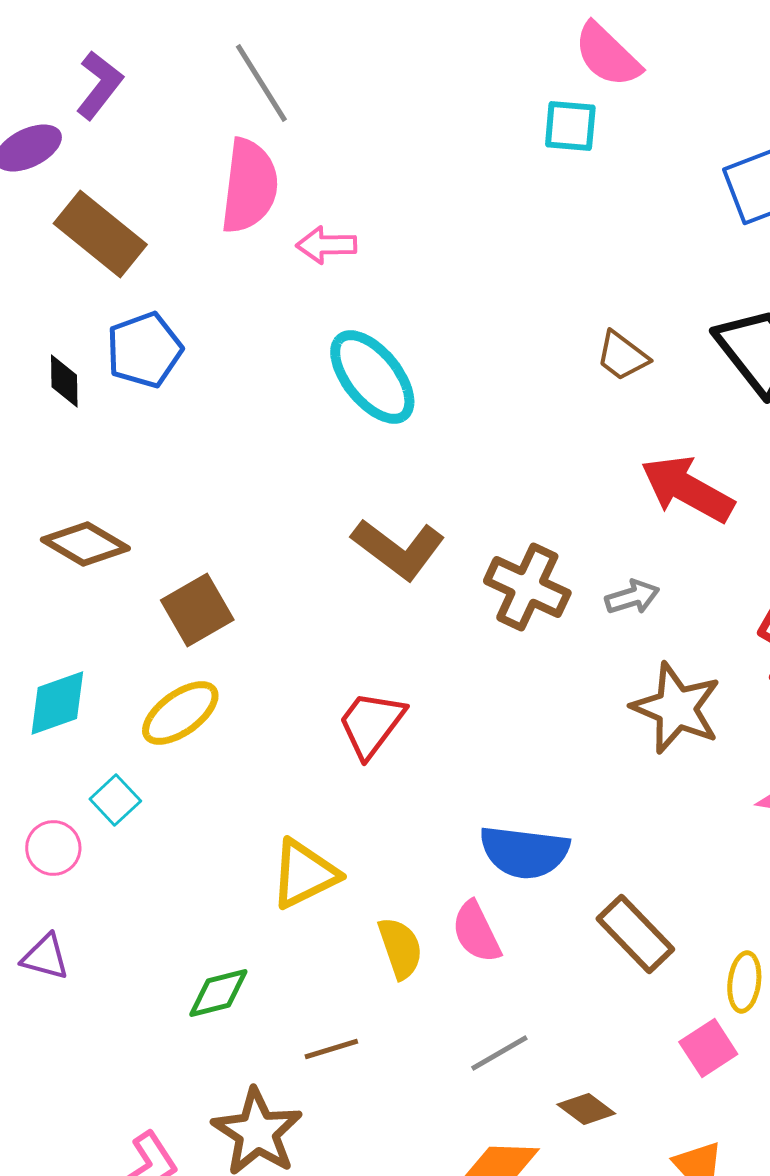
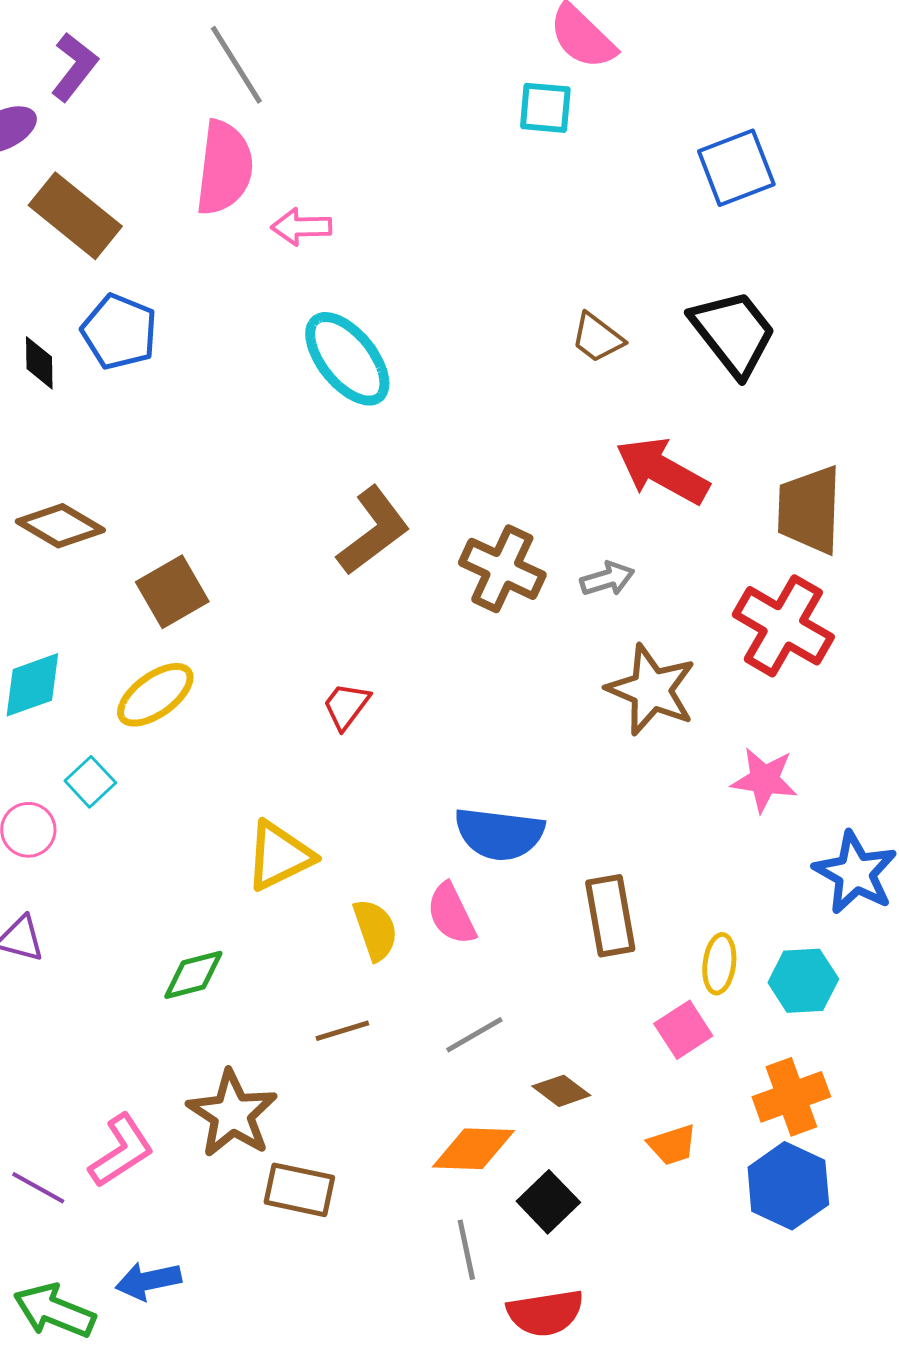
blue pentagon: (144, 350) -> (119, 332), turned -30
brown L-shape: (398, 549) -> (373, 531), turned -74
red trapezoid: (371, 724) -> (346, 706), size x0.7
brown rectangle: (635, 934) -> (610, 916), turned 34
brown line: (331, 1049) -> (342, 1031), moved

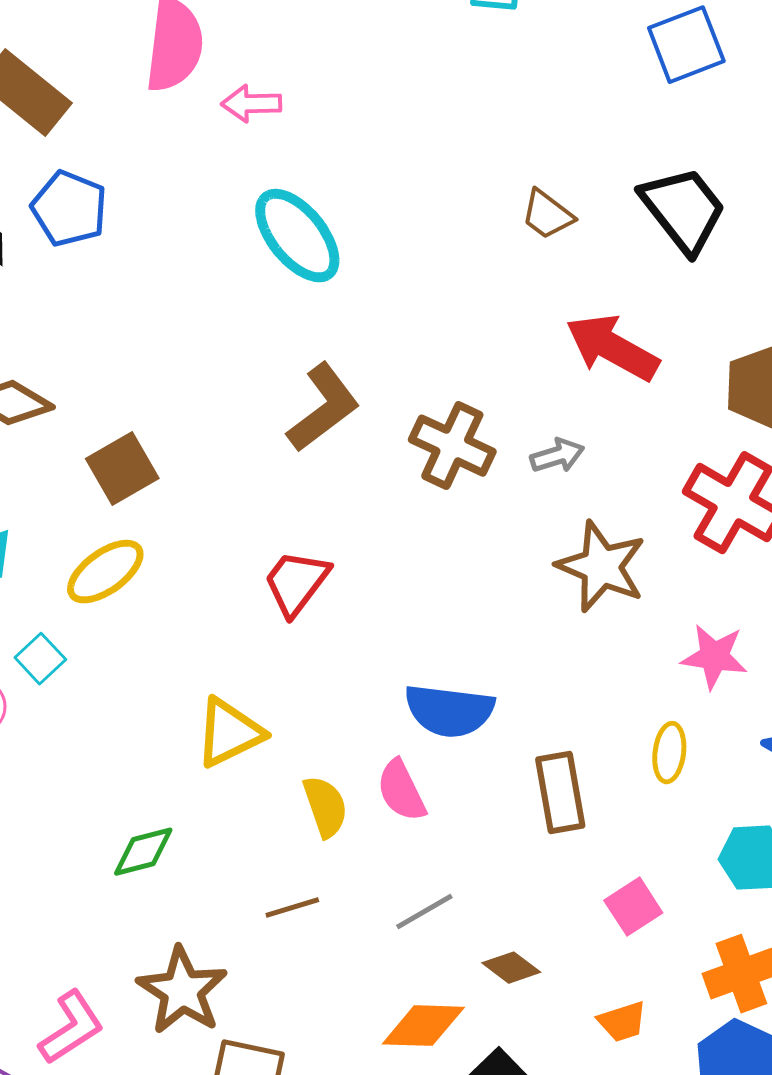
red trapezoid: (346, 706) -> (296, 583), size x1.4
yellow ellipse: (719, 964) -> (669, 753), moved

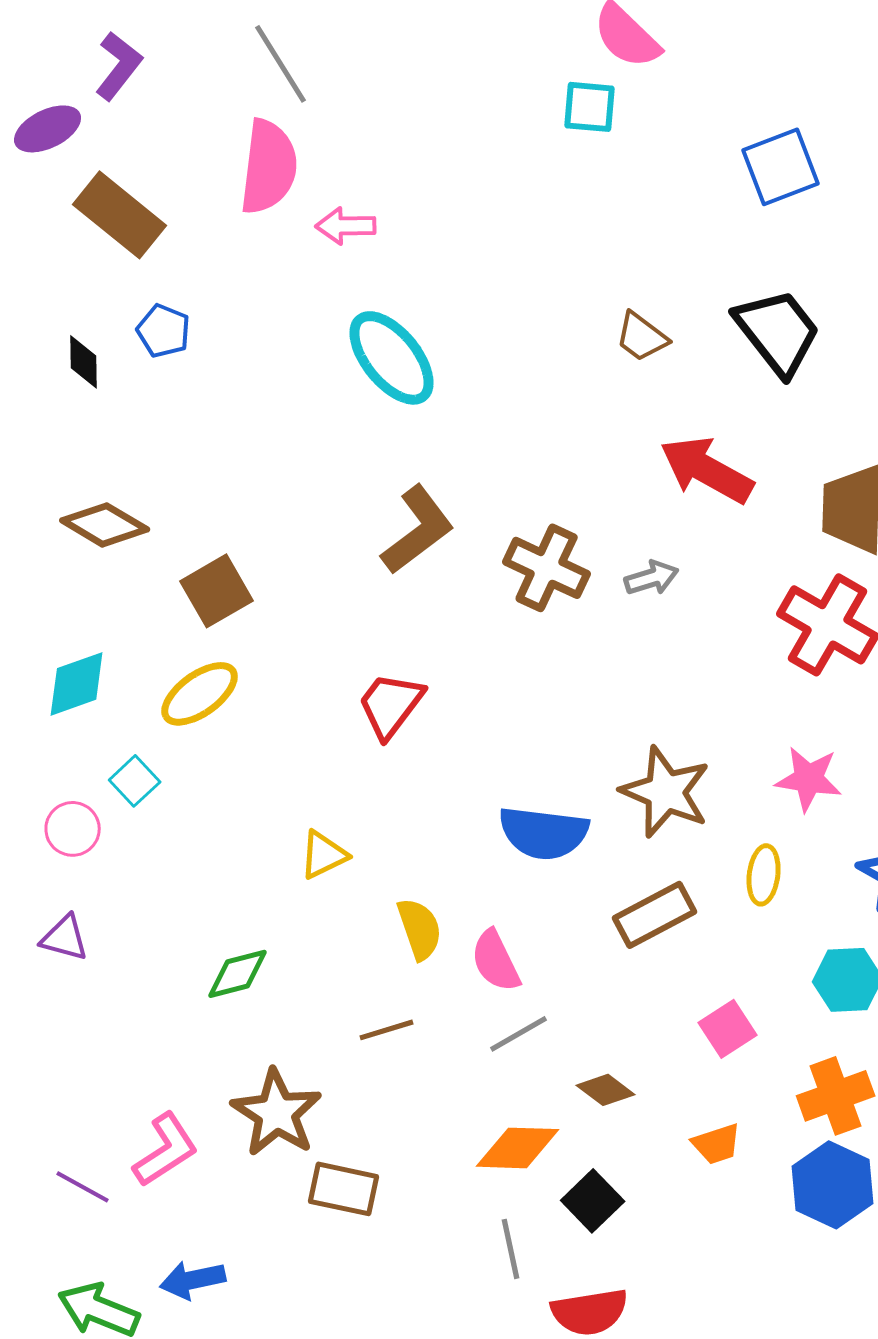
blue pentagon: (69, 209) -> (164, 331), size x0.7
brown star: (601, 567) -> (666, 792), moved
yellow triangle: (229, 733) -> (324, 855), size x0.7
pink semicircle: (401, 791) -> (496, 961), moved
brown rectangle: (560, 793) -> (655, 915), turned 72

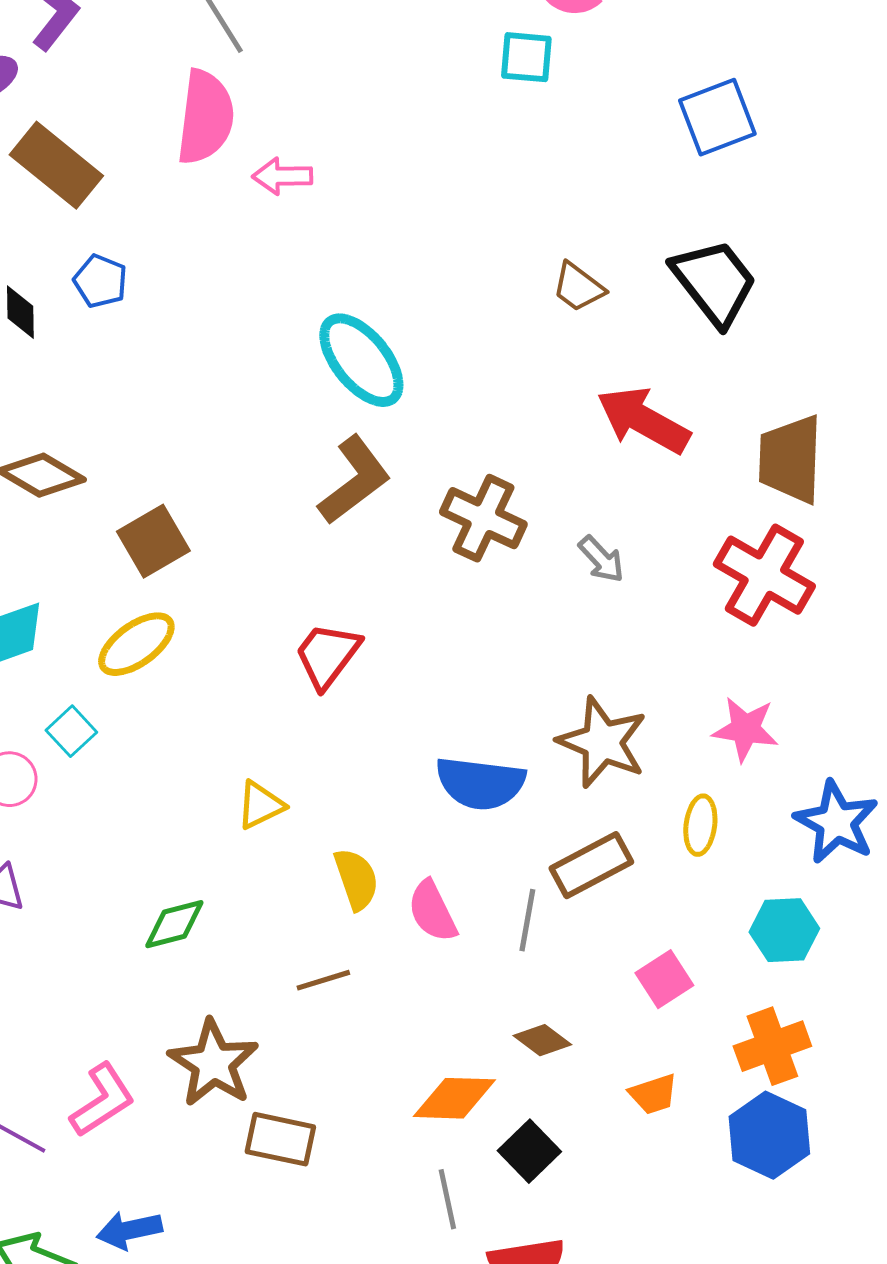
cyan ellipse: (392, 358) -> (361, 360), moved
gray arrow: (652, 578) -> (601, 559), moved, turned 64
gray line: (519, 1034) -> (527, 920), moved, turned -50

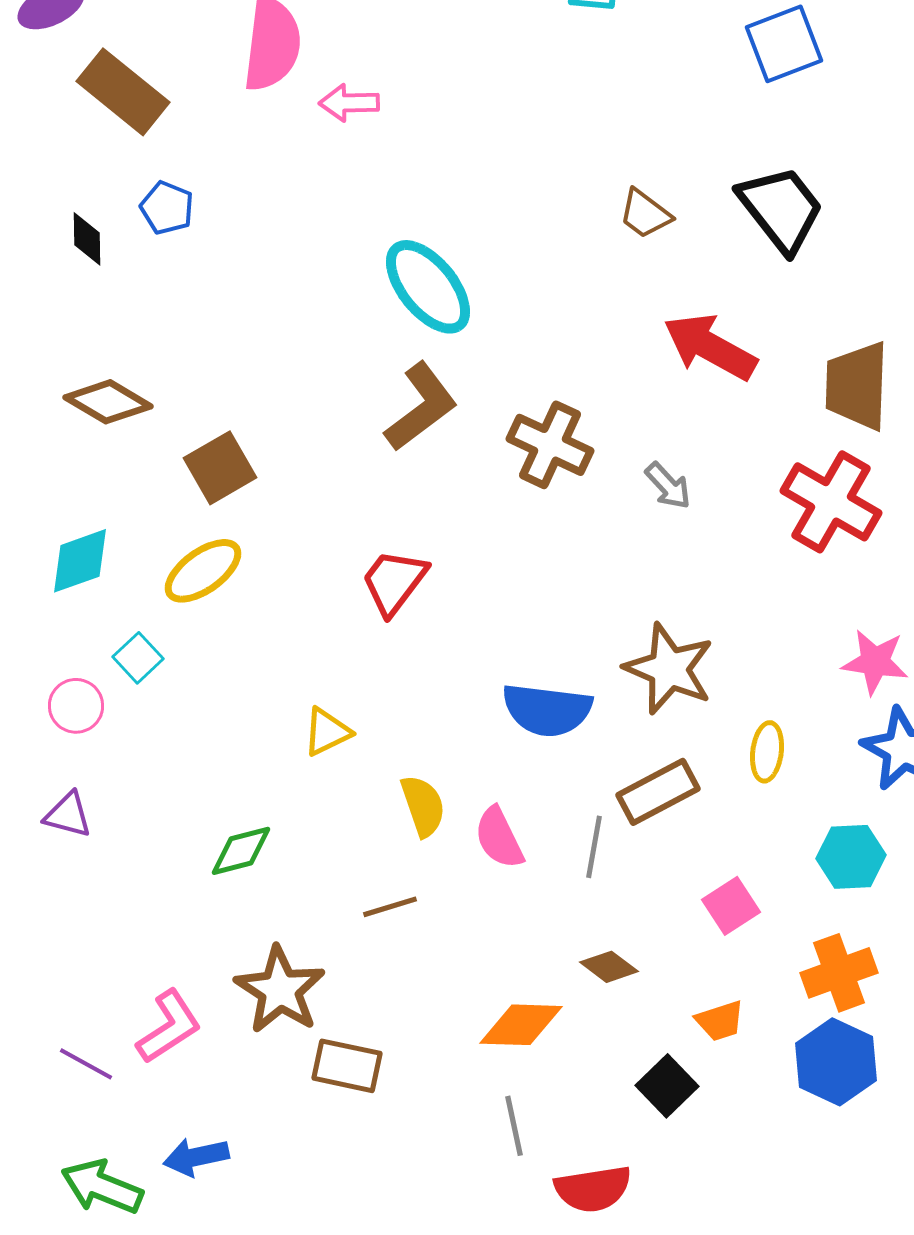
pink star: (745, 729) -> (875, 662), moved
black square: (529, 1151) -> (667, 1086), moved

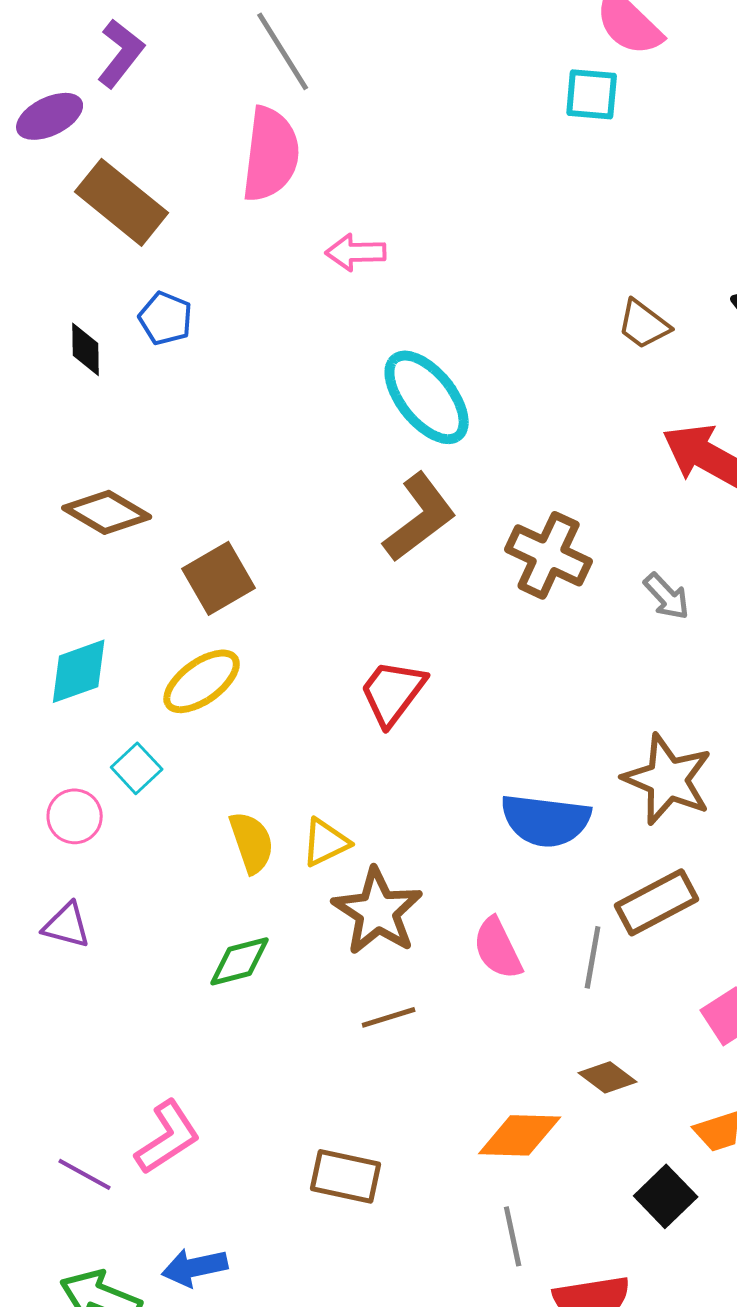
pink arrow: (349, 103) -> (356, 252), moved
yellow semicircle: (423, 806) -> (252, 842), moved
brown star: (280, 990) -> (378, 911), moved

